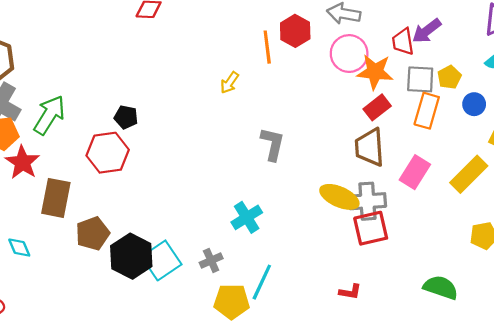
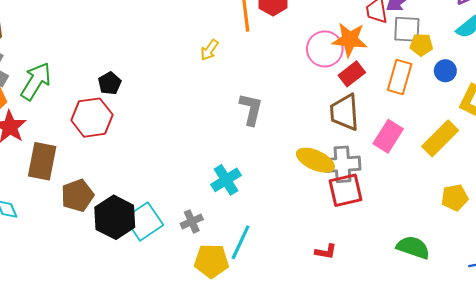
pink circle: (349, 54) -> (325, 49), moved
yellow pentagon: (449, 77) -> (421, 45), turned 30
gray square: (420, 79) -> (407, 29), moved
black pentagon: (126, 117) -> (110, 83), turned 30

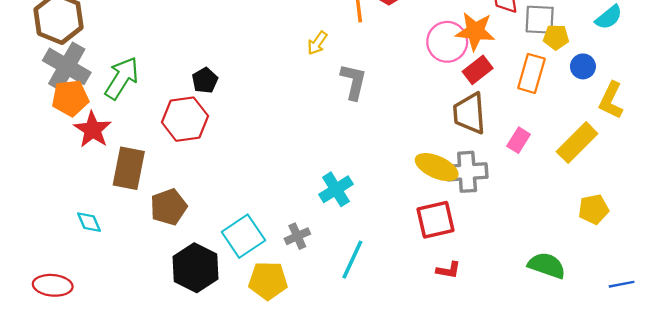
gray L-shape: (251, 109) -> (354, 82), moved
pink rectangle: (388, 136) -> (519, 140), size x0.7
red square: (346, 190) -> (435, 220), moved
black hexagon: (115, 217) -> (195, 268), moved
yellow pentagon: (211, 261) -> (268, 281), moved

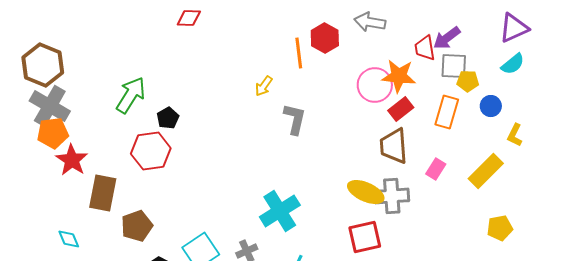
green arrow: (122, 78) -> (131, 95), moved
yellow L-shape: (611, 100) -> (515, 135), size x0.7
cyan cross: (336, 189) -> (280, 211), size x1.4

